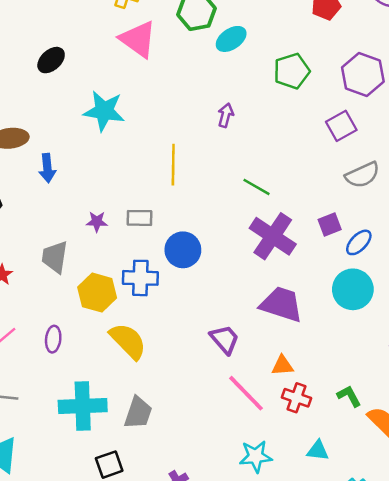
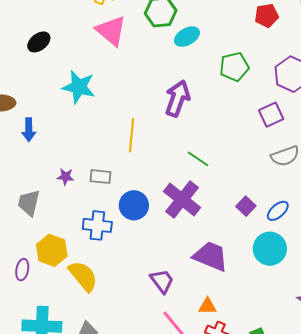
purple arrow: (226, 115) -> (177, 98), size x1.8
purple square: (330, 224) -> (246, 206), moved, turned -30
purple cross: (273, 236) -> (182, 199), moved
yellow hexagon: (97, 293) -> (52, 250), moved

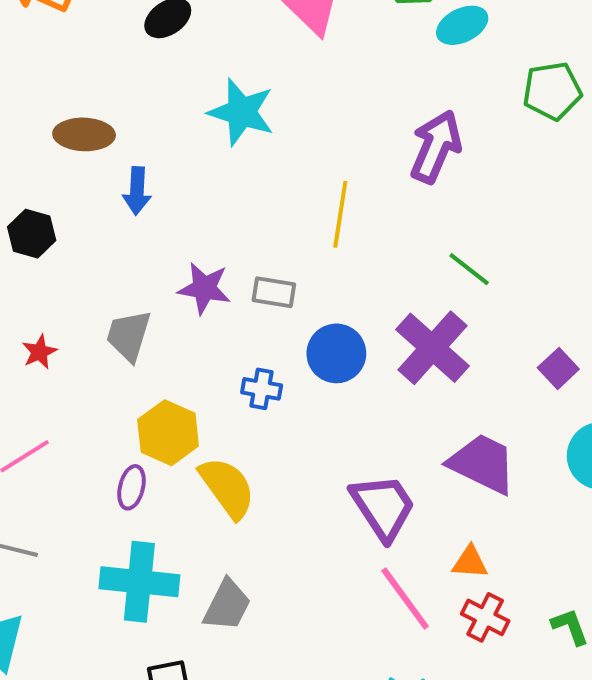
purple star: (66, 177) -> (204, 288), size x1.5
blue cross: (97, 225) -> (262, 389), size x0.7
purple ellipse: (22, 270) -> (132, 487), moved
purple trapezoid: (162, 281) -> (383, 507), size x1.4

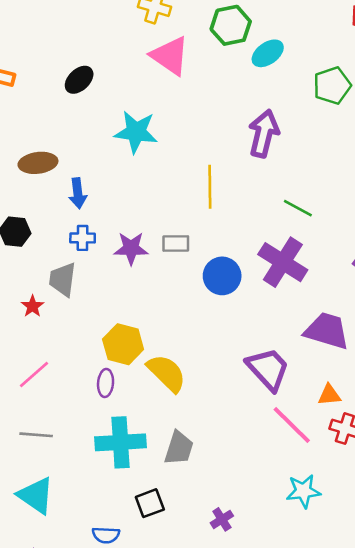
gray trapezoid: (129, 336) -> (63, 279), moved
blue cross: (262, 389) -> (83, 238), moved

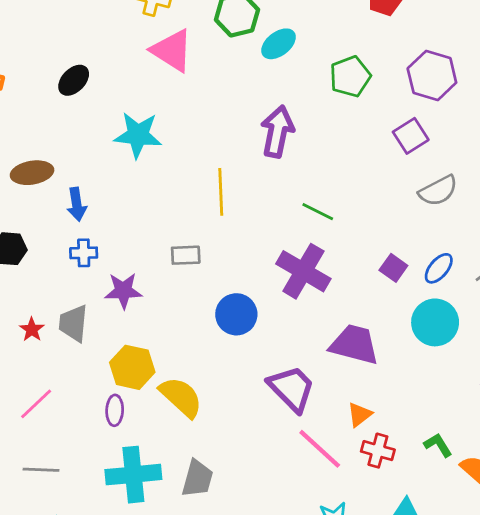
purple star: (131, 248) -> (123, 291), moved
blue circle: (222, 276) -> (236, 314), moved
gray trapezoid: (63, 279) -> (73, 323), moved
orange triangle: (329, 395) -> (360, 415), turned -30

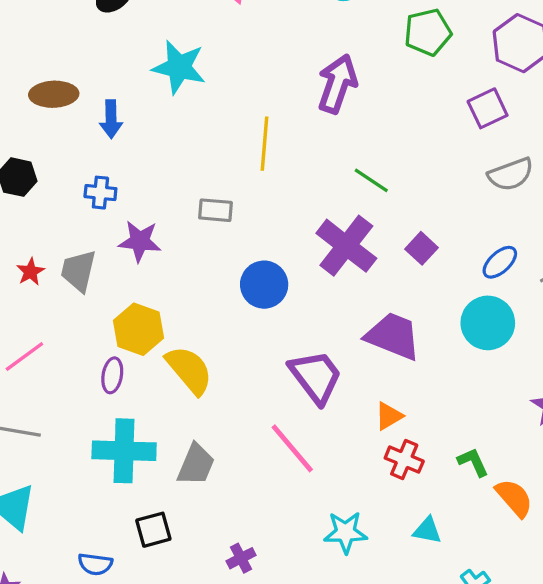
blue arrow: (77, 204) -> (111, 119), moved
purple square: (393, 268) -> (422, 248), moved
pink line: (320, 449) -> (292, 448), moved

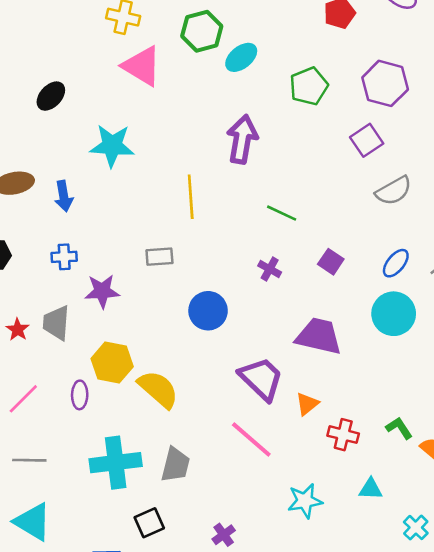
purple cross: (346, 246) -> (270, 269), size x0.5
purple ellipse: (112, 375) -> (80, 395), moved
orange triangle: (389, 416) -> (307, 404), moved

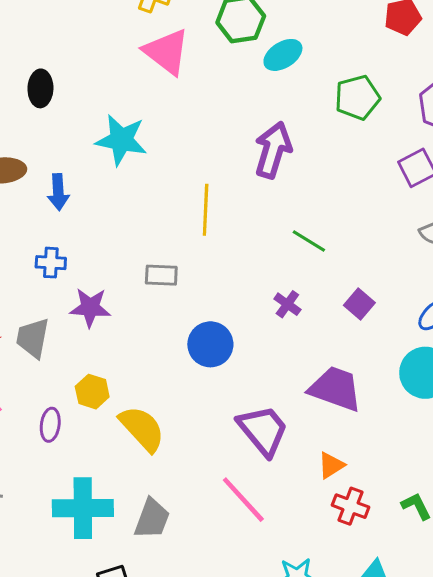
black ellipse: (51, 96) -> (40, 88), moved, turned -48
yellow hexagon: (112, 363) -> (92, 392), size x0.7
orange triangle: (307, 404) -> (331, 465), moved

